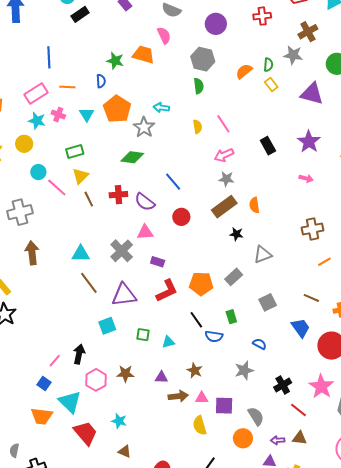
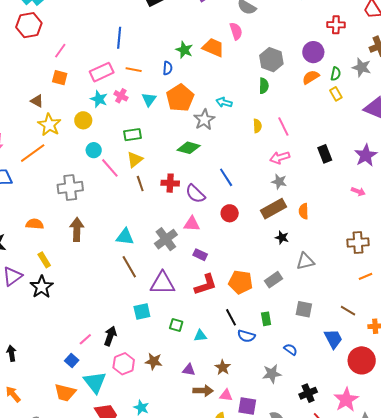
purple circle: (216, 24) -> (313, 52), moved
gray square: (268, 302) -> (304, 309), turned 30

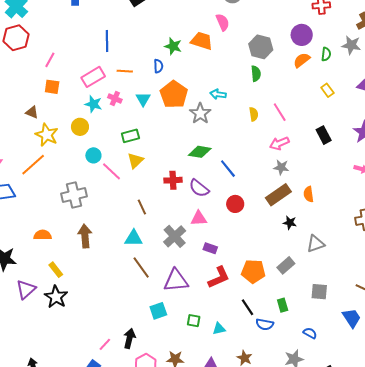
yellow rectangle: (336, 94) -> (327, 90), moved
green diamond: (189, 148) -> (200, 152), moved
brown line: (140, 184) -> (142, 207), moved

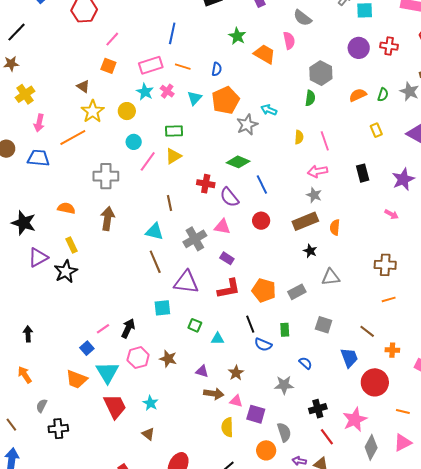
purple circle: (302, 35) -> (359, 48), moved
green star: (173, 46) -> (237, 36), moved
pink line: (111, 171) -> (148, 161), turned 70

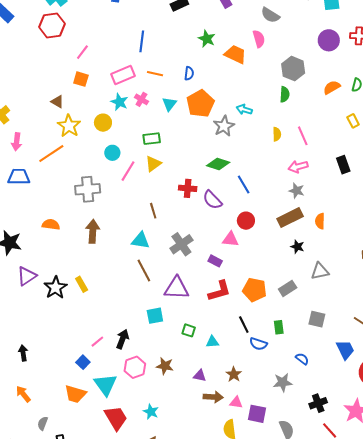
pink triangle: (222, 227) -> (231, 239), moved
yellow rectangle: (72, 245) -> (82, 284), moved

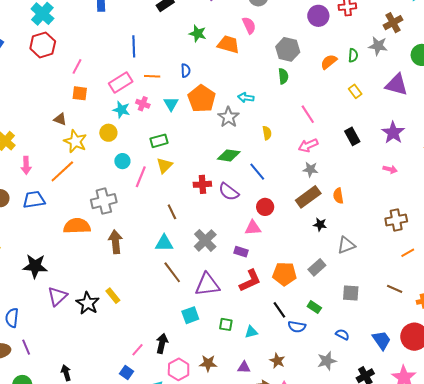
yellow semicircle: (277, 134) -> (267, 133), moved
orange semicircle: (51, 225) -> (77, 226), moved, size x1.5
green rectangle: (279, 327) -> (314, 307), turned -40
blue trapezoid: (345, 350) -> (382, 340), moved

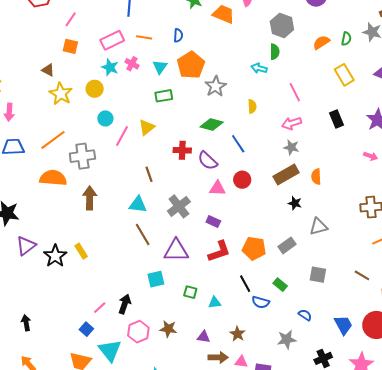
yellow rectangle: (355, 91) -> (344, 75), size x1.5
cyan arrow: (246, 98) -> (259, 68), moved
green rectangle: (159, 141) -> (164, 96), moved
orange line: (62, 171) -> (53, 140), moved
pink triangle: (253, 228) -> (217, 188), moved

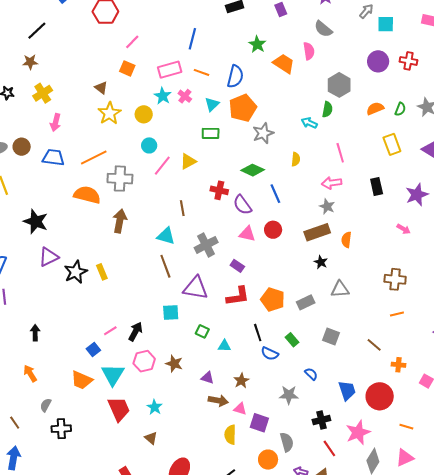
blue semicircle: (178, 35) -> (235, 76), size x1.6

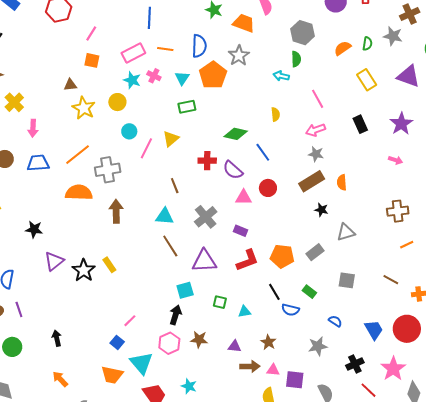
brown triangle: (101, 88) -> (70, 85), turned -32
gray star: (263, 133) -> (239, 56), moved
black star: (36, 222) -> (34, 229), size x0.7
black arrow: (135, 332) -> (176, 315), moved

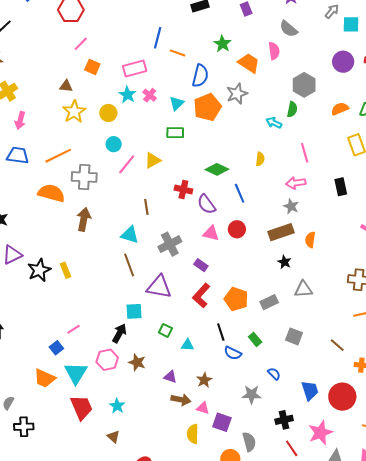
pink line: (91, 33) -> (81, 44), moved
orange line: (165, 49) -> (177, 53), moved
red L-shape: (247, 260) -> (201, 296), turned 140

